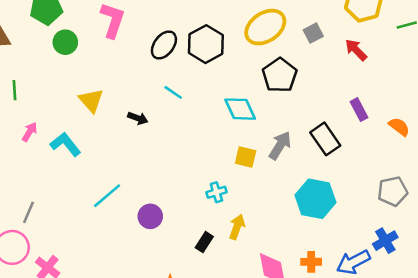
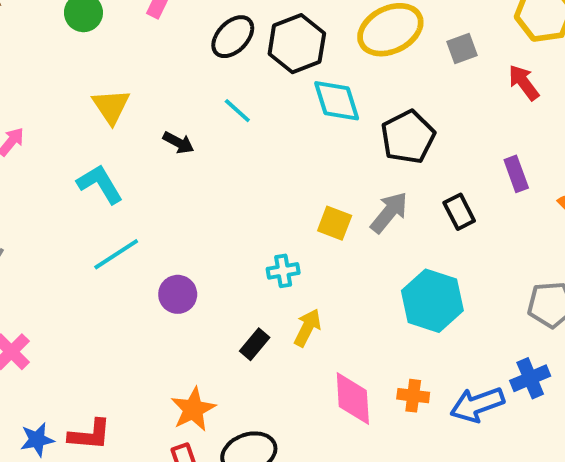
black pentagon: (280, 75) -> (408, 137), moved
cyan diamond: (240, 109) -> (337, 101), moved
black rectangle: (325, 139) -> (459, 212), size x0.7
cyan L-shape: (65, 144) -> (100, 184), moved

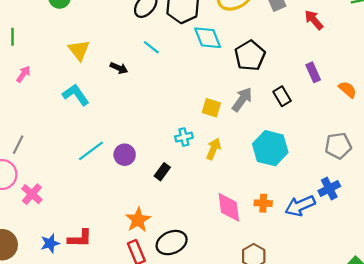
cyan line: (116, 254) -> (91, 151), moved
yellow arrow: (307, 328) -> (213, 149), moved
black rectangle: (255, 344) -> (162, 172), moved

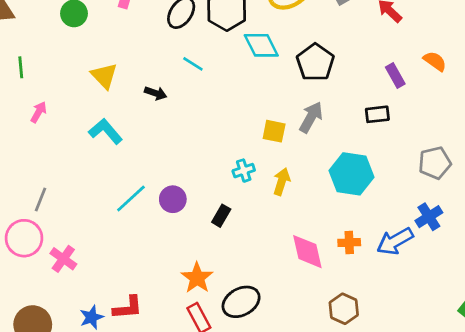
orange semicircle: (348, 89) -> (435, 61), moved
black rectangle: (282, 96) -> (377, 114), moved, turned -60

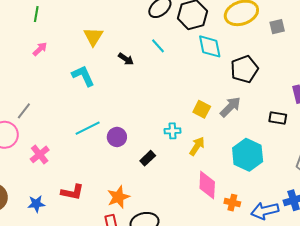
pink diamond: (307, 252) -> (207, 185), moved
pink cross: (63, 259) -> (40, 154), moved
red L-shape: (128, 308) -> (72, 192), moved

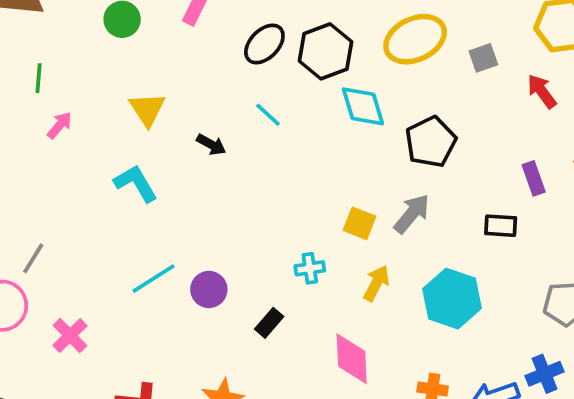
pink arrow: (40, 49) -> (59, 125), moved
yellow arrow: (197, 146) -> (376, 283), moved
pink diamond: (207, 185) -> (352, 359), moved

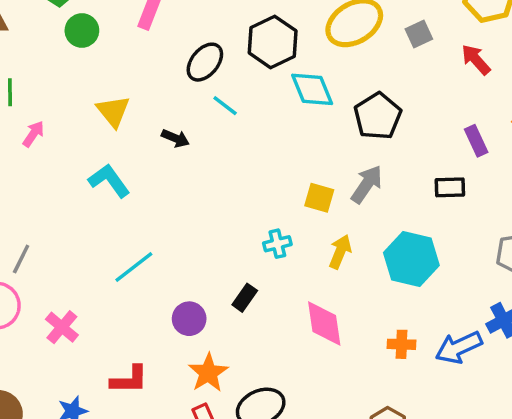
black ellipse: (264, 44) -> (205, 62), moved
purple circle: (209, 289) -> (189, 319), moved

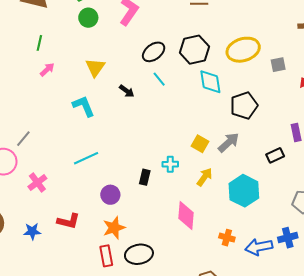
black rectangle: (450, 187) -> (275, 155), turned -36
black rectangle: (245, 298) -> (145, 177), moved, turned -35

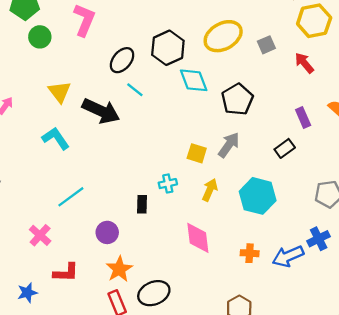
black arrow: (127, 91) -> (101, 111), size x2.0
pink cross: (37, 183) -> (40, 235), moved

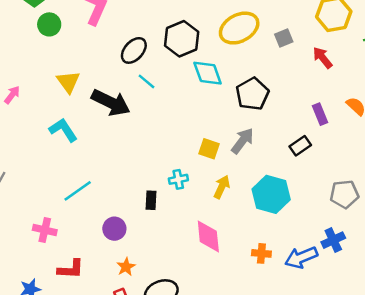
pink cross: (40, 235) -> (45, 230), turned -30
orange star: (119, 269) -> (126, 267), size x0.7

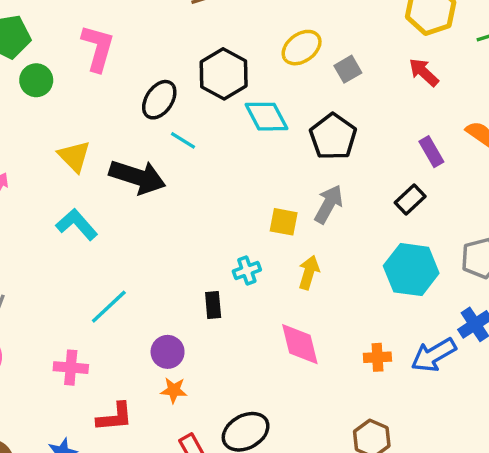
yellow ellipse: (239, 28) -> (302, 48), size x0.7
gray square: (284, 38) -> (348, 69), moved
cyan hexagon: (271, 194) -> (411, 270), moved
orange star: (126, 267) -> (174, 390), moved, turned -30

